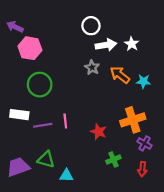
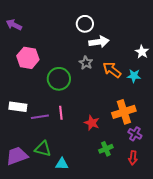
white star: (132, 44) -> (142, 52), moved
pink hexagon: (30, 48) -> (28, 58), moved
green circle: (40, 85) -> (59, 79), moved

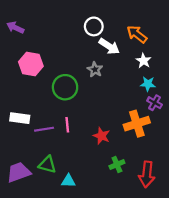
white arrow: (99, 42) -> (109, 46), turned 42
white star: (142, 52) -> (143, 61), moved
orange arrow: (112, 70) -> (137, 34), moved
purple cross: (135, 134) -> (155, 103), moved
red arrow: (133, 158) -> (147, 174), size x1.6

